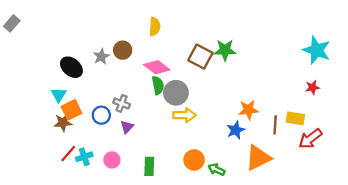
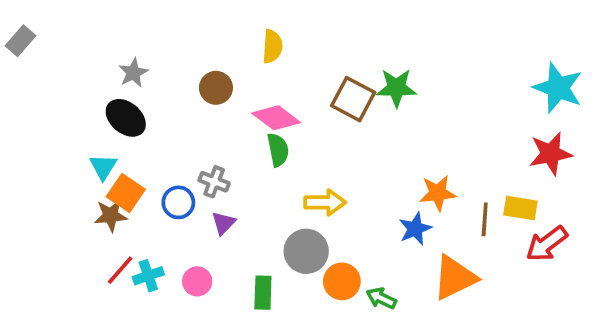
gray star: (101, 57) -> (133, 73), moved
red star: (312, 87) -> (550, 154), size x1.6
gray circle: (176, 93) -> (306, 251), moved
orange square: (71, 110) -> (126, 193), turned -30

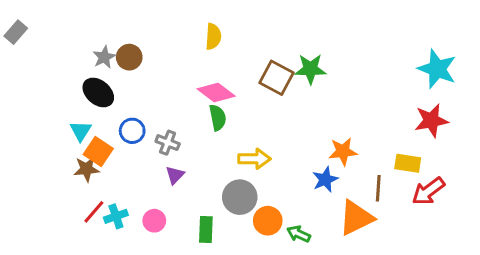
brown circle: (216, 88) -> (129, 57), moved
blue circle: (178, 202) -> (132, 131), moved
brown line: (485, 219) -> (378, 188), moved

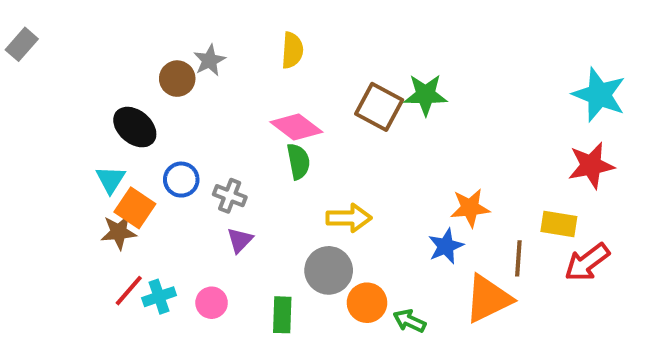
gray star: (104, 57) -> (210, 60), moved

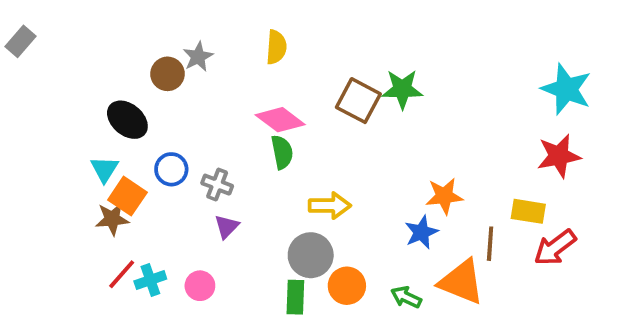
orange triangle: (488, 299) -> (461, 282), turned 48
green rectangle: (282, 315) -> (295, 297), moved
green arrow: (409, 321) -> (406, 297), moved

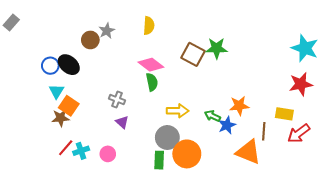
blue circle: (171, 169) -> (50, 66), moved
purple triangle: (227, 227) -> (122, 122), turned -32
orange circle: (347, 286) -> (187, 154), size x1.4
green arrow: (406, 297) -> (212, 116), moved

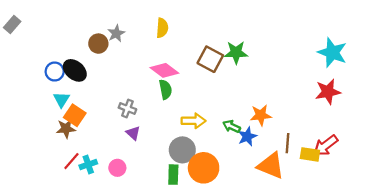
yellow rectangle: (284, 114) -> (310, 154), moved

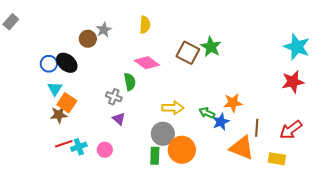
green star: (236, 52) -> (211, 47), turned 30
green semicircle: (166, 89) -> (130, 82), moved
yellow rectangle: (310, 154) -> (277, 159), moved
red line: (71, 161) -> (64, 144), turned 30

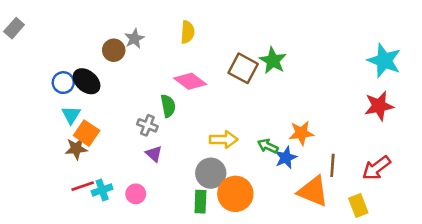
yellow rectangle: (277, 159) -> (358, 205), turned 60

